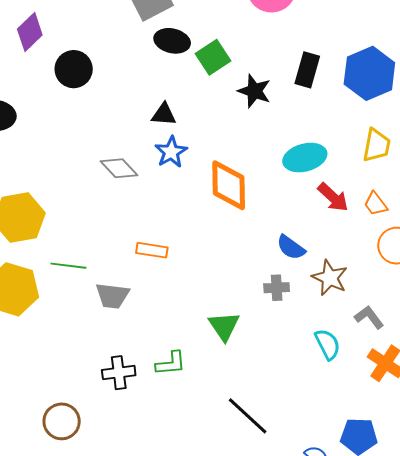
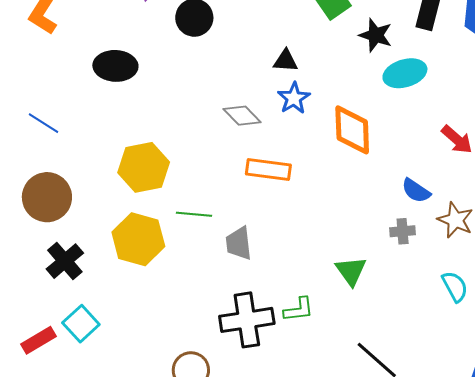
cyan ellipse: (305, 158) -> (405, 73), moved
orange rectangle: (152, 250) -> (268, 169), moved, size x1.4
gray trapezoid: (112, 296) -> (239, 243), turned 78
black cross: (119, 373) -> (247, 320), size x1.6

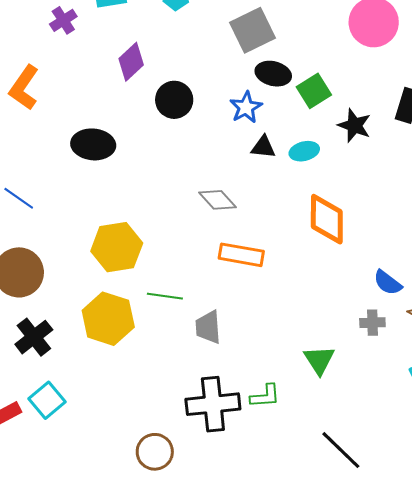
cyan ellipse: (405, 73) -> (304, 151), moved, size x0.7
blue star: (294, 98) -> (246, 107), moved

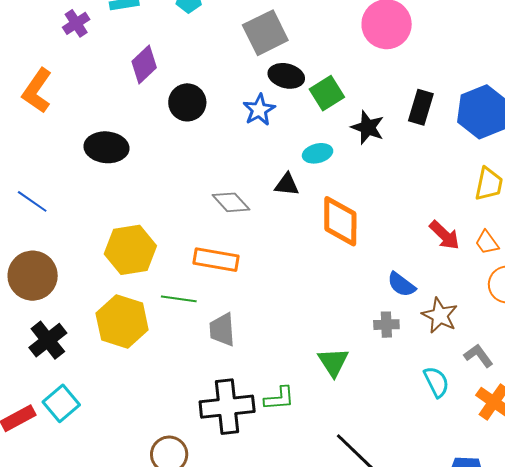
black triangle: (263, 147) -> (287, 185), moved
orange rectangle: (241, 255) -> (216, 260), moved

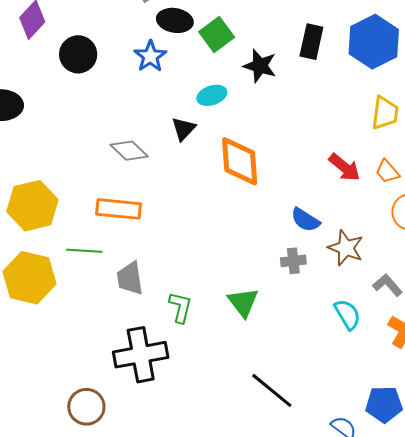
black triangle: (287, 185) -> (184, 129), turned -48
green L-shape: (279, 398) -> (180, 307), moved, turned -68

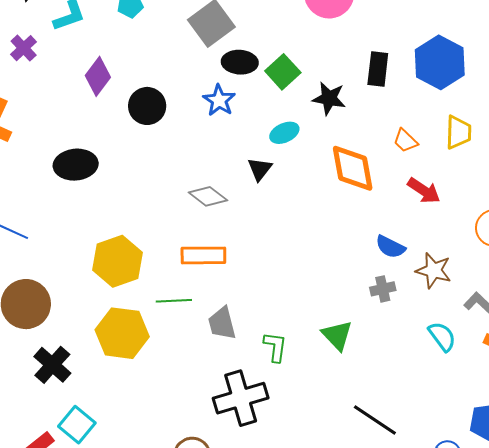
orange diamond: (240, 161) -> (353, 168), moved
orange trapezoid: (387, 172) -> (405, 141), moved

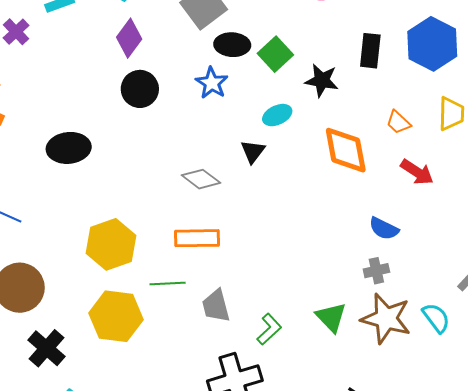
purple diamond: (98, 76) -> (129, 38), moved
brown star: (434, 270) -> (386, 319), moved, size x1.4
green L-shape: (275, 347) -> (269, 329), turned 40

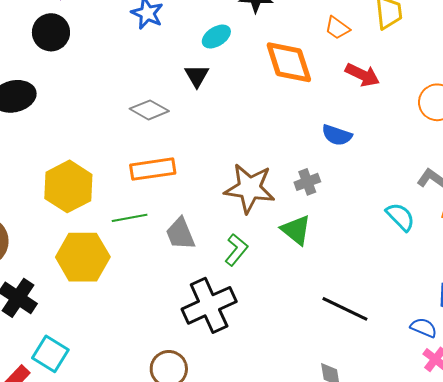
black circle: (140, 89) -> (51, 32), moved
gray cross: (376, 271) -> (307, 182), moved
brown star: (386, 319) -> (250, 188), moved

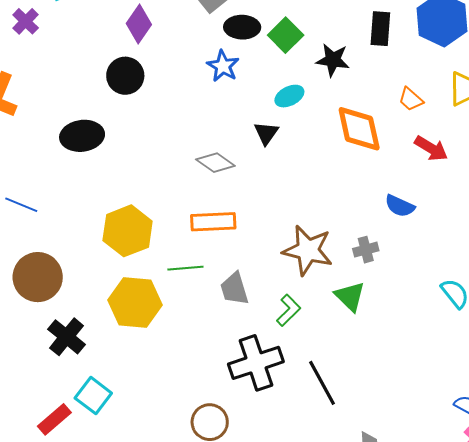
black line: (345, 309) -> (322, 383), moved, turned 30

